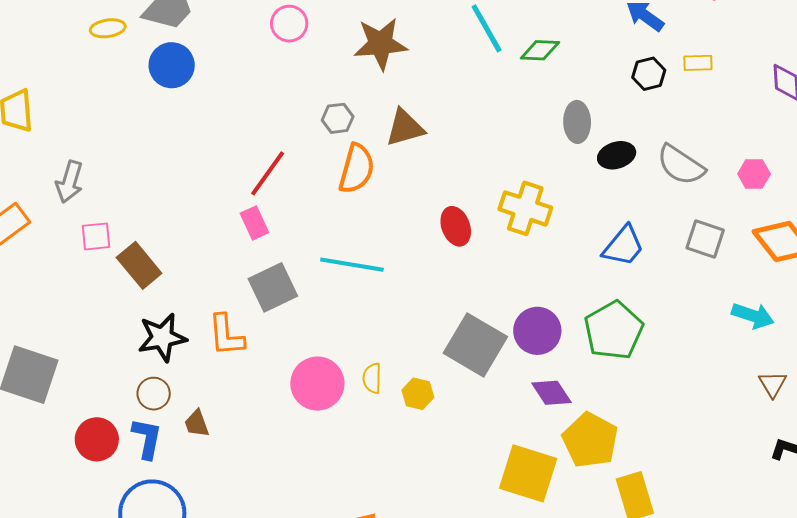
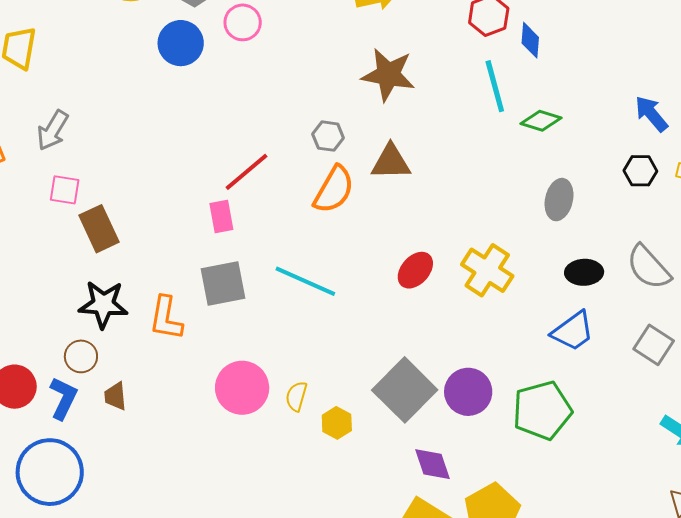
pink circle: (289, 24) -> (243, 22), moved
black ellipse: (617, 155) -> (584, 272), moved
red ellipse: (456, 226) -> (415, 270), turned 48
purple diamond: (551, 393) -> (433, 464), moved

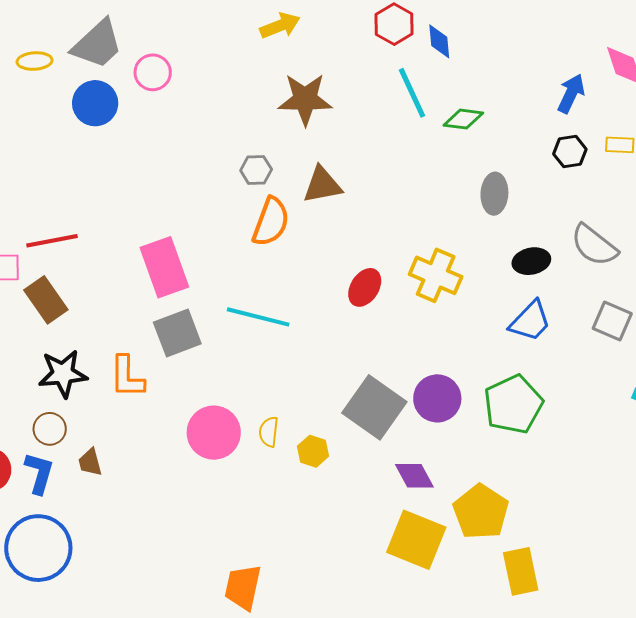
blue arrow: (651, 114) -> (571, 94), turned 75
red line: (247, 172) -> (52, 241), moved, turned 39
pink rectangle: (221, 216) -> (164, 267), size x1.8

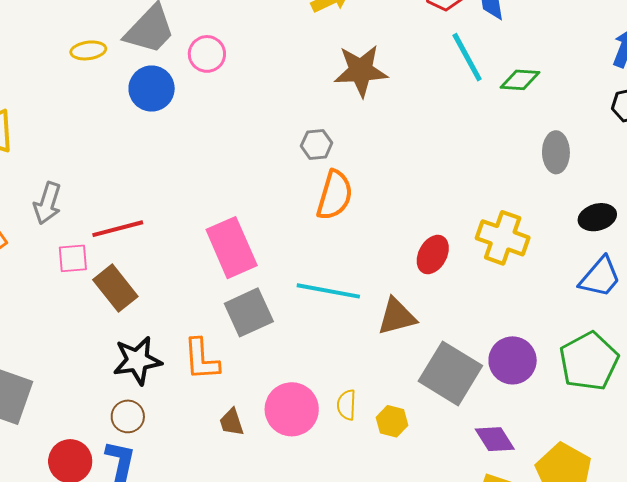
brown triangle: (322, 185) -> (397, 317), moved
brown trapezoid: (90, 462) -> (232, 422), moved

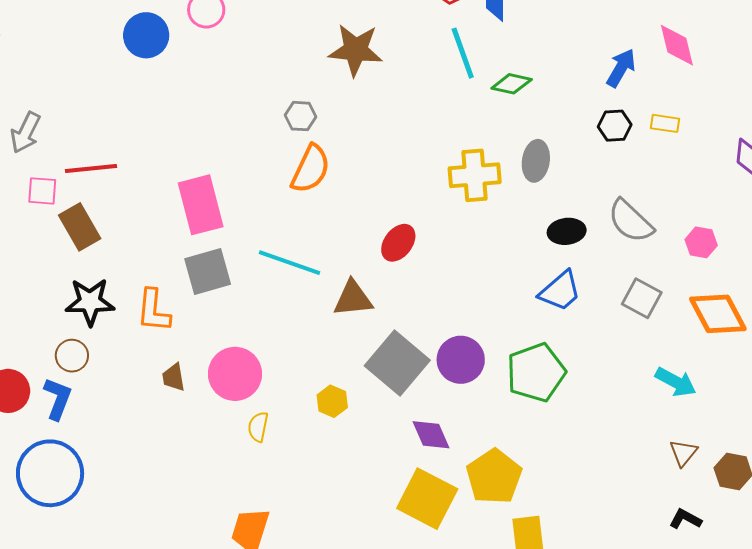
yellow cross: (503, 238) -> (475, 175), moved, turned -33
yellow semicircle: (347, 405) -> (258, 427), moved

